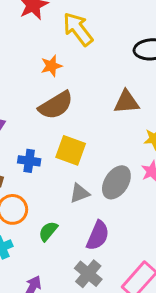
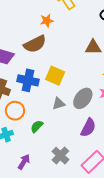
brown semicircle: (56, 105) -> (35, 44), moved
blue cross: (29, 161) -> (28, 80), size x1.5
purple semicircle: (98, 235) -> (88, 128), moved

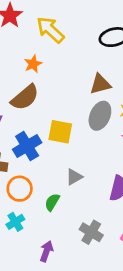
blue cross: (28, 80) -> (27, 146), turned -30
gray ellipse: (83, 98) -> (100, 116), moved
gray triangle: (59, 104) -> (74, 177), moved

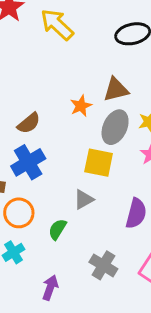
orange star: (33, 64) -> (81, 106), moved
brown semicircle: (25, 97) -> (29, 123), moved, size x0.7
yellow square: (60, 132) -> (99, 163), moved

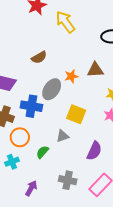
brown semicircle: (29, 123) -> (39, 57), moved
gray ellipse: (115, 127) -> (52, 89), moved
blue cross: (28, 162) -> (31, 106), turned 30
gray cross: (103, 265) -> (68, 180), turned -30

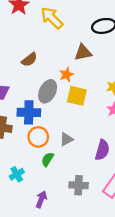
brown triangle: (95, 70) -> (83, 52), moved
yellow square: (76, 114) -> (77, 96), moved
orange circle: (20, 137) -> (38, 137), moved

